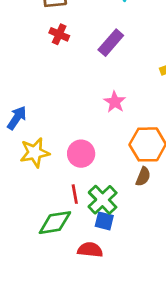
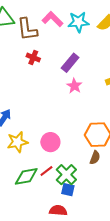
pink star: (115, 102) -> (74, 86), moved
red line: (75, 194) -> (46, 171), turned 64
green diamond: (55, 223) -> (26, 176), moved

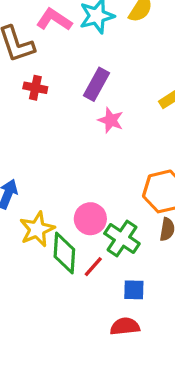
green cross: (66, 175) -> (122, 238), moved
green diamond: (26, 176) -> (64, 253), moved, turned -65

